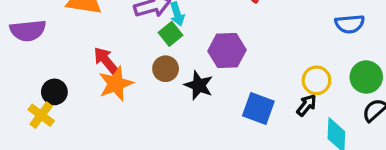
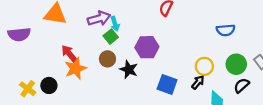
black circle: (54, 92) -> (49, 85), moved

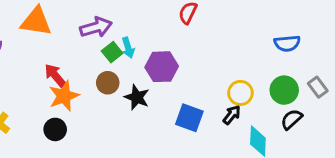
cyan arrow: (115, 24) -> (128, 48), moved
blue semicircle: (226, 30) -> (287, 43), moved
black circle: (49, 85) -> (55, 129), moved

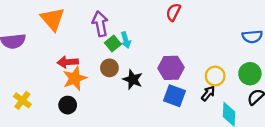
orange triangle: (36, 21) -> (53, 19), turned 40
purple arrow: (96, 27) -> (100, 24), turned -85
purple hexagon: (162, 67) -> (171, 68), moved
red arrow: (55, 75) -> (68, 62), turned -54

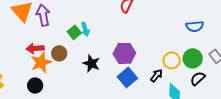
purple arrow: (100, 24) -> (43, 15), moved
brown circle: (109, 68) -> (59, 53), moved
yellow circle: (215, 76) -> (172, 60), moved
blue square: (174, 96) -> (127, 77), turned 30

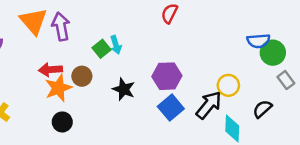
green circle: (193, 58) -> (273, 53), moved
black arrow: (157, 75) -> (209, 105), size x1.6
black circle: (35, 86) -> (62, 122), moved

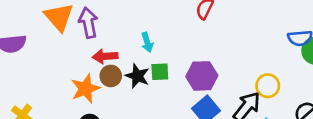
green square: (101, 49) -> (160, 72), moved, turned 36
red arrow: (50, 70) -> (105, 56), moved
black star: (124, 89) -> (137, 76), moved

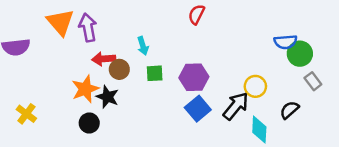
brown circle: (111, 76) -> (119, 69), moved
black star: (137, 76) -> (108, 97), moved

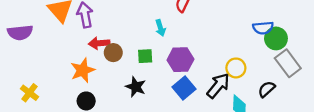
cyan arrow: (143, 46) -> (160, 28), moved
gray rectangle: (313, 81) -> (288, 63), size x1.6
black star: (108, 97) -> (136, 87), moved

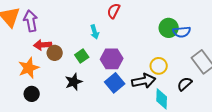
green circle: (276, 38) -> (169, 28), moved
green square: (145, 56) -> (82, 56), turned -32
black arrow: (218, 86) -> (144, 81), turned 40
black star: (136, 87) -> (74, 82), turned 30

